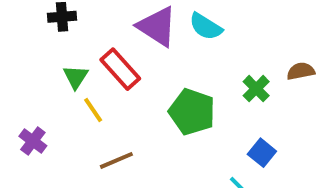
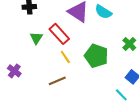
yellow line: (93, 110) -> (65, 57), moved

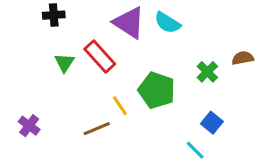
yellow line: (65, 57) -> (120, 106), moved
purple cross: (14, 71) -> (29, 126), moved

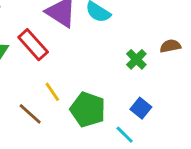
green pentagon: (157, 90) -> (88, 110), moved
brown line: (97, 129) -> (30, 114), turned 65

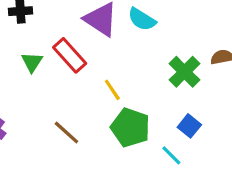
green cross: (136, 59) -> (184, 72), size x1.4
yellow line: (52, 92) -> (112, 90), moved

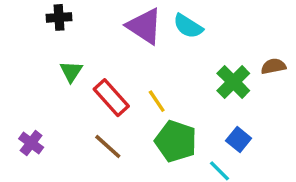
red rectangle: (70, 55) -> (111, 98), moved

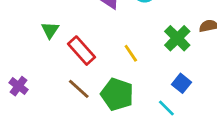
yellow line: (157, 101) -> (131, 53), moved
green pentagon: (176, 141) -> (117, 94), moved

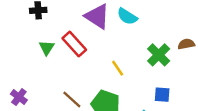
red rectangle: (81, 51) -> (74, 44), moved
blue square: (181, 83) -> (162, 95), turned -35

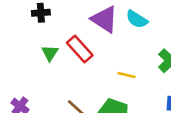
yellow line: (118, 68) -> (126, 75), turned -42

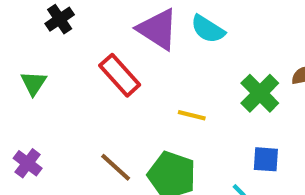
black cross: (41, 13) -> (60, 19), turned -30
green triangle: (50, 53) -> (34, 83), moved

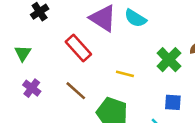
purple cross: (28, 163) -> (32, 88), moved
brown line: (116, 167) -> (76, 91), moved

